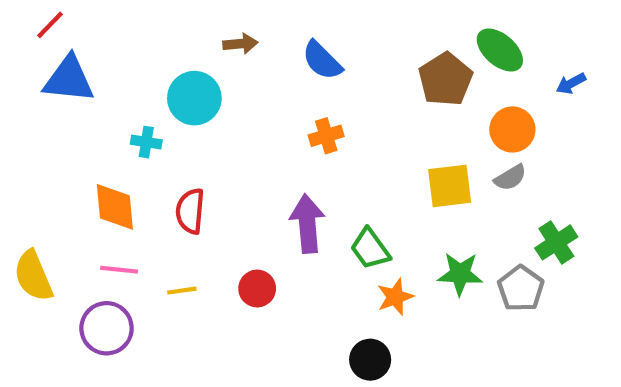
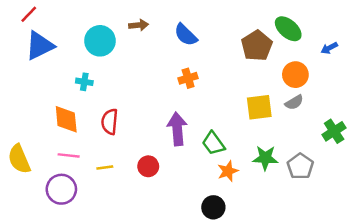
blue triangle: (69, 79) -> (40, 46), turned -32
cyan circle: (194, 98) -> (100, 41), moved
green cross: (556, 242) -> (334, 131), moved

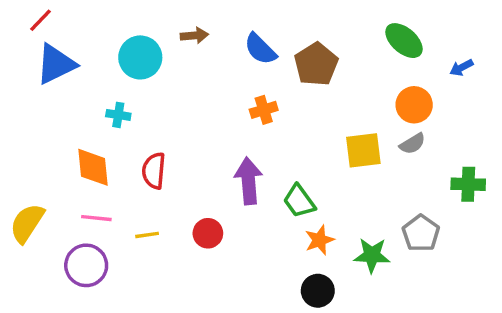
brown pentagon: (257, 46) -> (316, 64), moved
green cross: (334, 131) -> (468, 184), turned 35
green star: (265, 158) -> (372, 255), moved
yellow semicircle: (19, 159) -> (27, 223), turned 56
black circle: (213, 207) -> (318, 291), moved

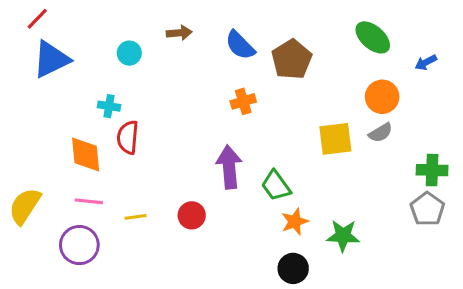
cyan circle: (140, 57) -> (129, 53), size x0.6
red semicircle: (154, 171) -> (128, 137), moved
gray pentagon: (421, 233) -> (427, 209), moved

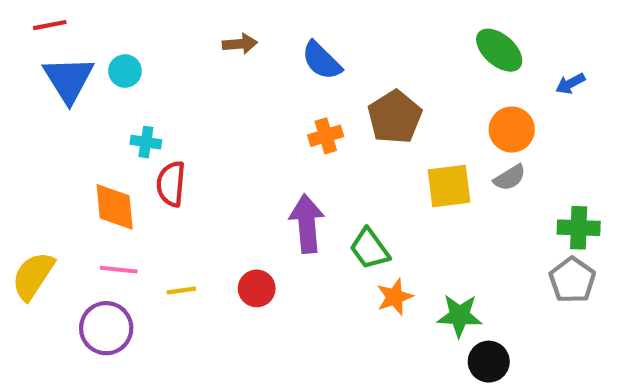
red line: (37, 19) -> (50, 25), turned 35
cyan circle: (129, 53) -> (125, 71), moved
blue triangle: (51, 59) -> (69, 79), turned -36
brown pentagon: (292, 59) -> (395, 117), moved
black circle: (293, 268) -> (489, 362), moved

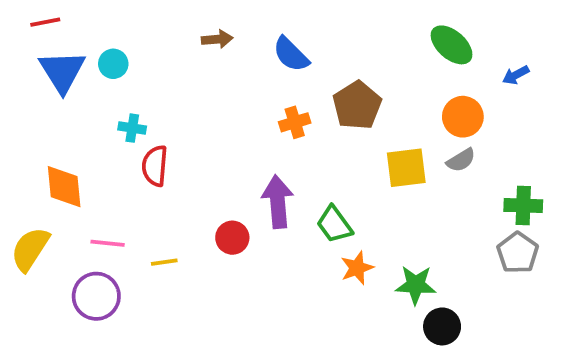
orange diamond: (115, 207) -> (64, 187), moved
red circle: (257, 288) -> (232, 238), moved

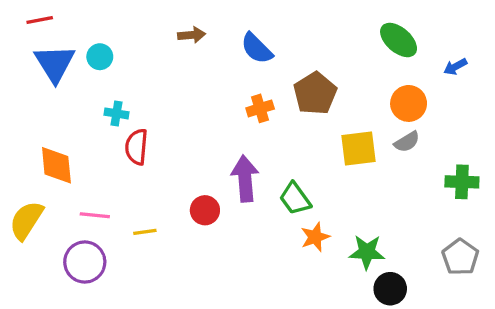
gray pentagon: (518, 253) -> (460, 257), moved

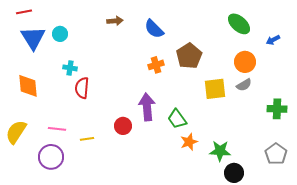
orange diamond: (56, 165) -> (28, 86), moved

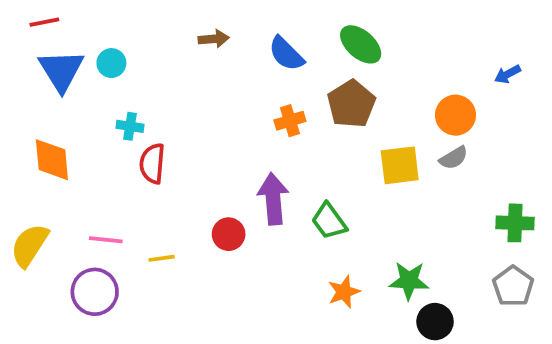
green ellipse: (239, 24) -> (361, 44), moved
green cross: (277, 109) -> (515, 223), moved
orange star: (189, 142) -> (344, 292), moved

